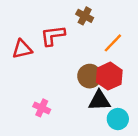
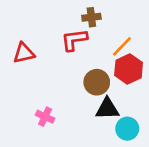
brown cross: (85, 16) -> (91, 17), turned -35
red L-shape: (53, 36) -> (74, 40), moved
red hexagon: (109, 76) -> (129, 69), moved

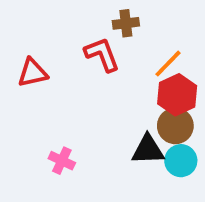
red L-shape: (74, 40) -> (102, 54), turned 76
brown circle: (97, 82) -> (175, 126), moved
cyan circle: (127, 129) -> (181, 161), moved

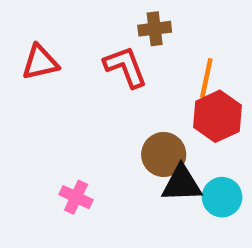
orange line: (168, 64) -> (206, 78), turned -32
red triangle: (32, 73) -> (40, 62), moved
brown circle: (175, 126) -> (164, 154), moved

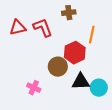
red L-shape: (125, 67) -> (43, 28), moved
red hexagon: (218, 116) -> (75, 53), moved
brown circle: (164, 154) -> (58, 67), moved

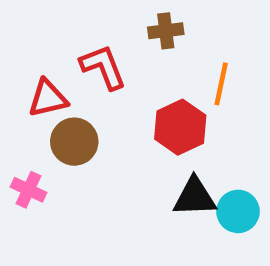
red triangle: (18, 28) -> (48, 98), moved
brown circle: (58, 67) -> (74, 142), moved
pink cross: (34, 88) -> (28, 190), moved

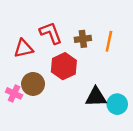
brown cross: (166, 31) -> (83, 39), moved
red hexagon: (180, 127) -> (64, 66), moved
brown circle: (74, 142) -> (33, 84), moved

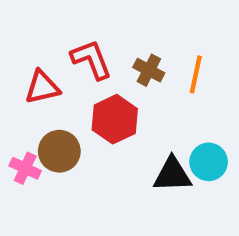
brown cross: (83, 39) -> (149, 70), turned 35
cyan circle: (117, 104) -> (209, 162), moved

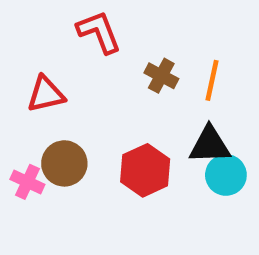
red L-shape: (91, 60) -> (99, 32), moved
red hexagon: (115, 119) -> (145, 170), moved
black triangle: (172, 175) -> (210, 145), moved

